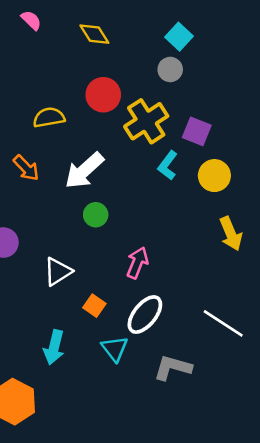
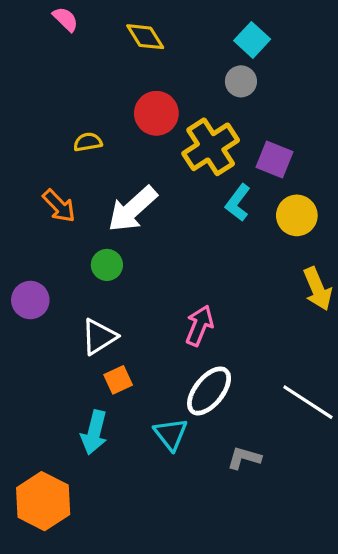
yellow semicircle: (49, 117) -> (88, 142), size x0.7
green circle: (96, 215) -> (107, 265), moved
orange square: (94, 306) -> (118, 380), moved, turned 30
gray L-shape: (173, 368) -> (244, 458), size x0.7

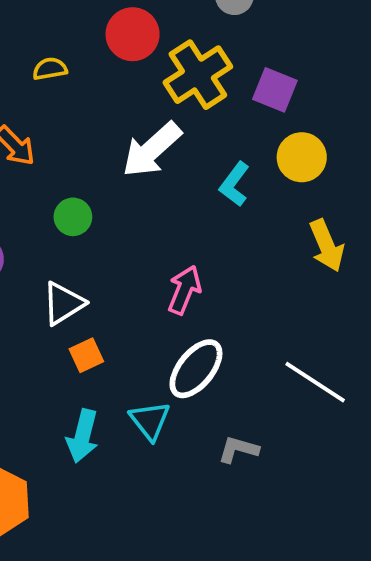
cyan L-shape: (238, 203) -> (234, 184), moved
white arrow: (132, 209) -> (152, 150), moved
cyan arrow: (94, 432) -> (83, 436), moved

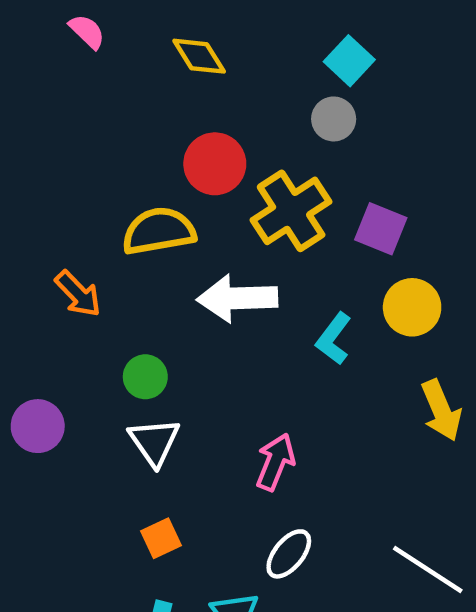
yellow semicircle: (50, 69) -> (159, 231), moved, size x1.8
white arrow: (152, 150) -> (237, 298), turned 40
white triangle: (63, 303) -> (154, 442), moved, turned -33
white ellipse: (196, 369) -> (289, 554), size x0.7

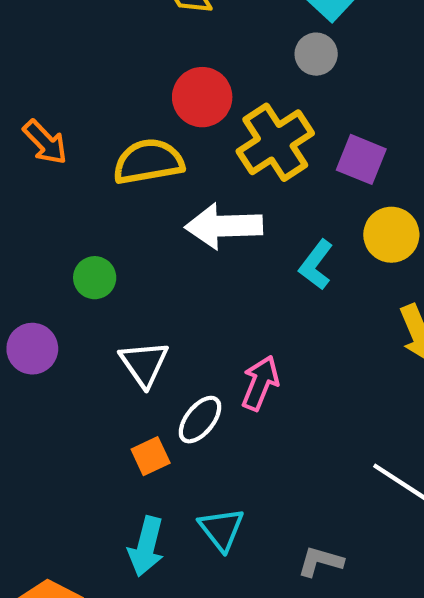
orange arrow: (78, 294) -> (45, 142), moved
green circle: (145, 377) -> (95, 278), moved
white ellipse: (289, 554) -> (200, 420), moved

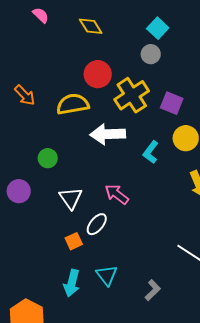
pink arrow: (260, 383) -> (117, 194), moved, turned -75
gray L-shape: (320, 561) -> (153, 290), turned 120

